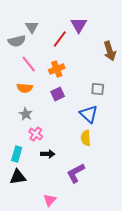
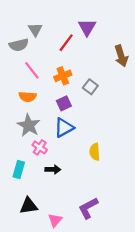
gray square: (98, 89) -> (90, 87), moved, turned 32
gray star: (26, 114) -> (29, 125), size x1.5
blue triangle: (89, 114) -> (64, 128), moved, turned 48
purple L-shape: (76, 173) -> (88, 208), moved
black triangle: (18, 177) -> (29, 206), moved

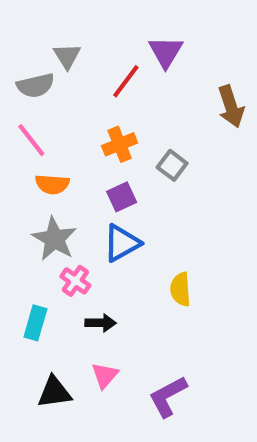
pink line: (32, 70) -> (31, 140), moved
pink triangle: (55, 220) -> (105, 375), moved

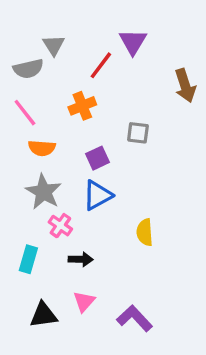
orange cross: (120, 144) -> (82, 106), moved
gray square: (172, 165) -> (138, 133), turned -30
purple L-shape: (168, 396) -> (135, 318), turned 75

